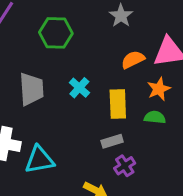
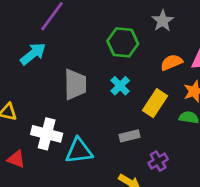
green hexagon: (56, 33) -> (123, 42), moved
yellow rectangle: (118, 104) -> (155, 103), turned 32
gray rectangle: (112, 141) -> (129, 136), moved

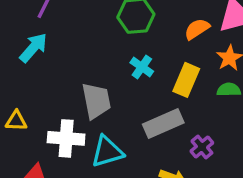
gray trapezoid: (75, 84) -> (96, 101), moved
gray rectangle: (129, 136) -> (163, 124), size x1.6

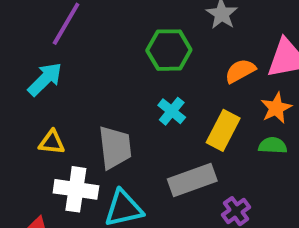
yellow triangle: (16, 121) -> (52, 142), moved

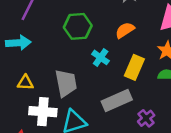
green hexagon: (169, 50) -> (78, 26), moved
orange semicircle: (240, 71) -> (125, 30), moved
cyan arrow: (45, 79) -> (18, 43), turned 45

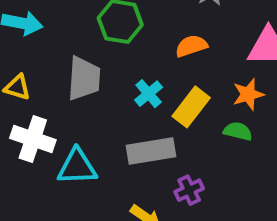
cyan cross: (101, 57) -> (149, 94), moved
gray trapezoid: (66, 83) -> (84, 78), moved

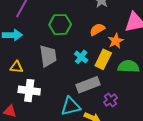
orange star: (248, 94) -> (116, 41), moved
green semicircle: (238, 131) -> (128, 66), size x1.5
cyan triangle: (77, 167) -> (71, 106), moved

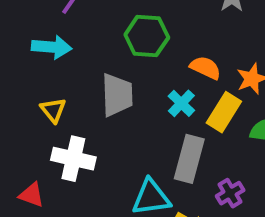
orange semicircle: (97, 29) -> (205, 68), moved, turned 49
yellow triangle: (16, 67) -> (53, 110), turned 40
gray rectangle: (88, 85) -> (189, 159), turned -60

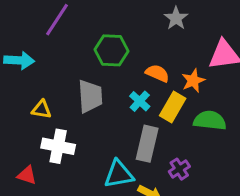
cyan arrow: (52, 47) -> (19, 60), moved
yellow triangle: (53, 110) -> (41, 109), turned -40

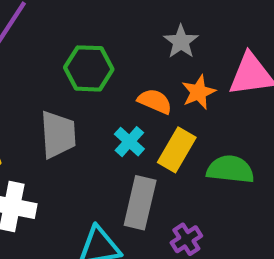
gray star: (176, 18) -> (181, 42), moved
orange star: (193, 81) -> (199, 92), moved

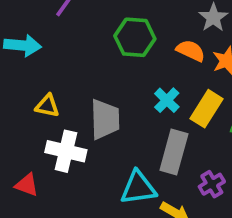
orange semicircle: (155, 101) -> (191, 51), moved
gray trapezoid: (58, 134) -> (105, 119), moved

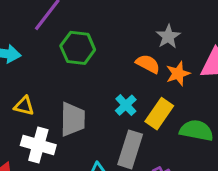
green hexagon: (135, 37) -> (78, 48), moved

